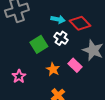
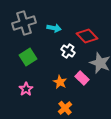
cyan arrow: (58, 19) -> (54, 28), moved
green square: (39, 44) -> (28, 57), moved

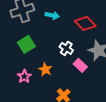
white cross: (68, 51) -> (66, 48), moved
orange star: (60, 82) -> (45, 69), moved

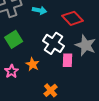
white cross: (66, 48) -> (54, 43), size x1.5
pink rectangle: (80, 65) -> (68, 60), turned 48

